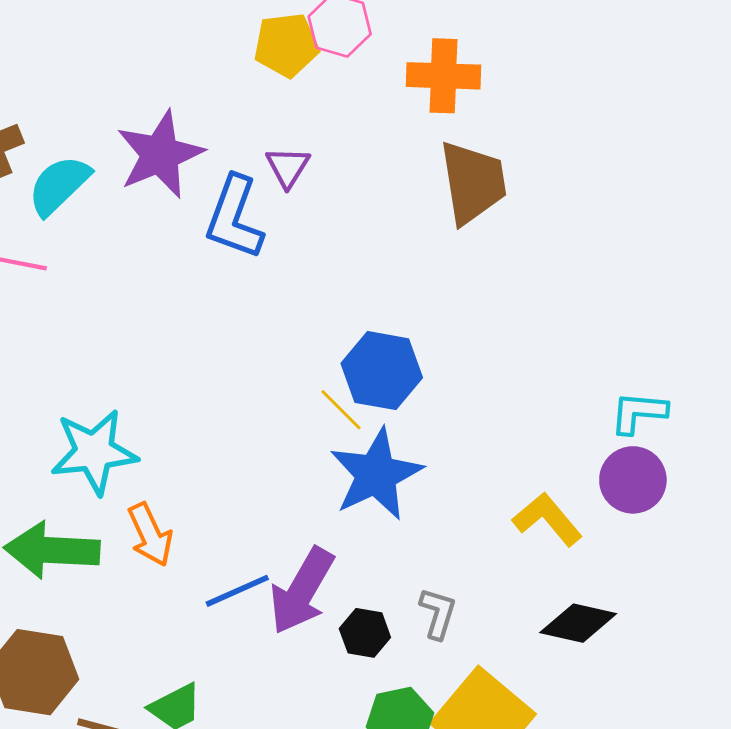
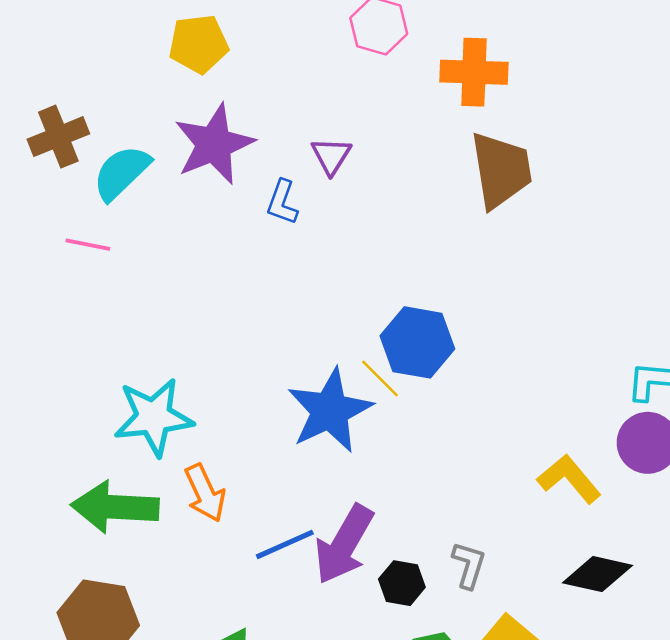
yellow pentagon: (286, 45) -> (199, 44), moved
blue L-shape: (234, 218) -> (282, 202), size x0.6
blue star: (376, 474) -> (330, 411), moved

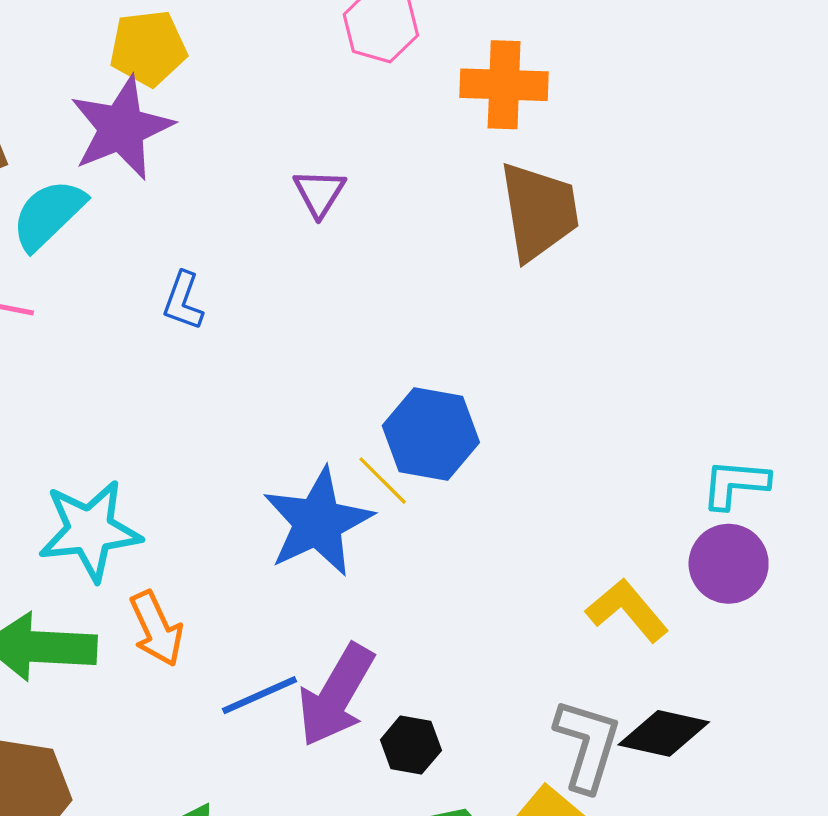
purple star: (214, 144) -> (122, 128), moved
blue L-shape: (282, 202) -> (183, 301), moved
gray L-shape: (469, 565) -> (587, 745), moved, size x1.5

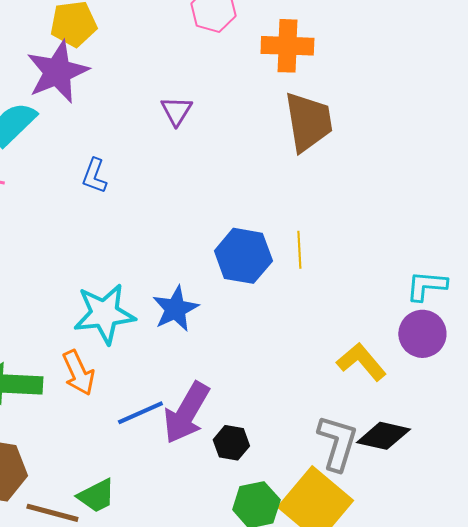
yellow line: (383, 481) -> (299, 250), moved, turned 42
blue star: (318, 522) -> (175, 309), size x0.7
cyan star: (90, 530) -> (104, 314), moved

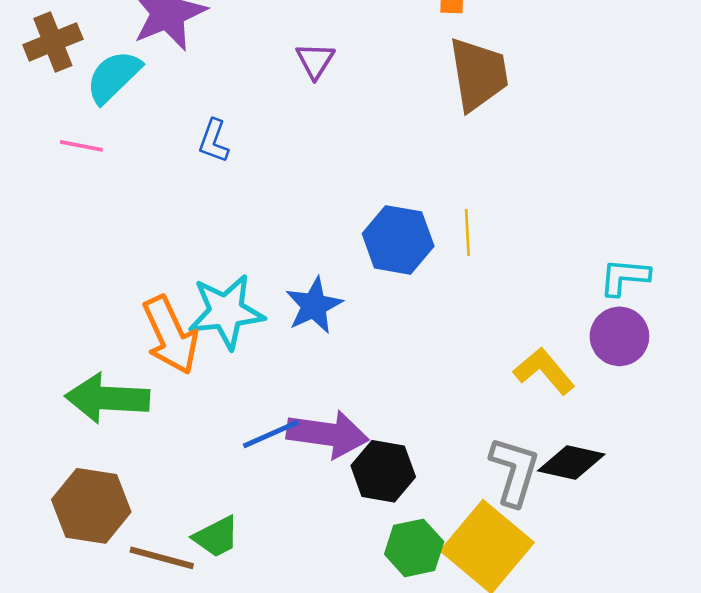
orange arrow: (78, 373) -> (170, 335), moved, size x1.4
purple arrow: (186, 413) -> (328, 434), turned -112
black hexagon: (231, 443) -> (383, 471), size x1.4

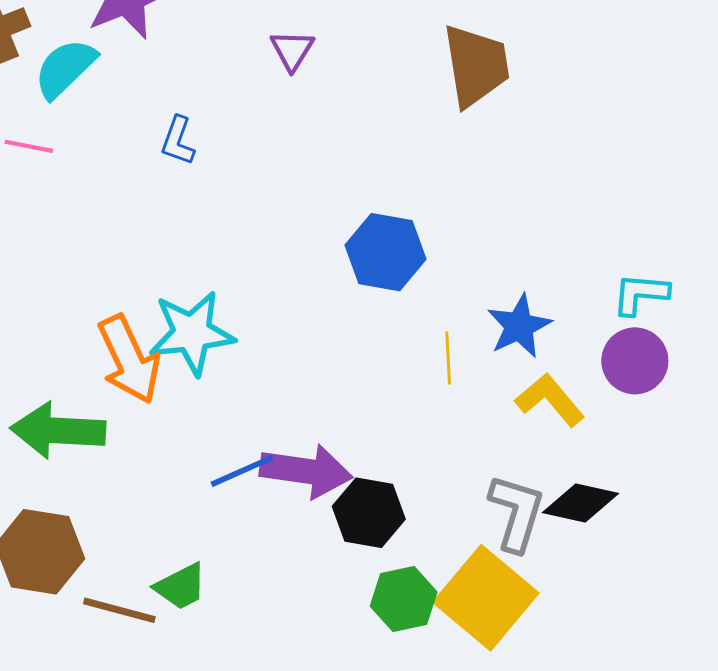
yellow line: (467, 232) -> (448, 358), moved
blue star: (314, 305) -> (519, 326), moved

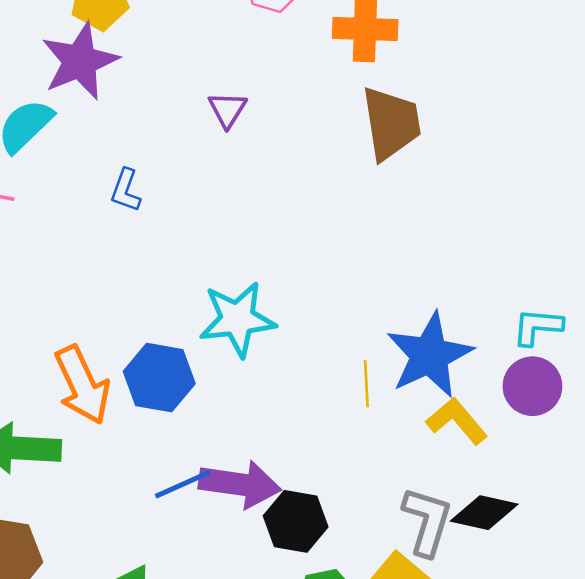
blue hexagon: (385, 252) -> (159, 378), moved
blue star: (519, 326) -> (430, 355), size x1.5
cyan star: (192, 333) -> (237, 319), moved

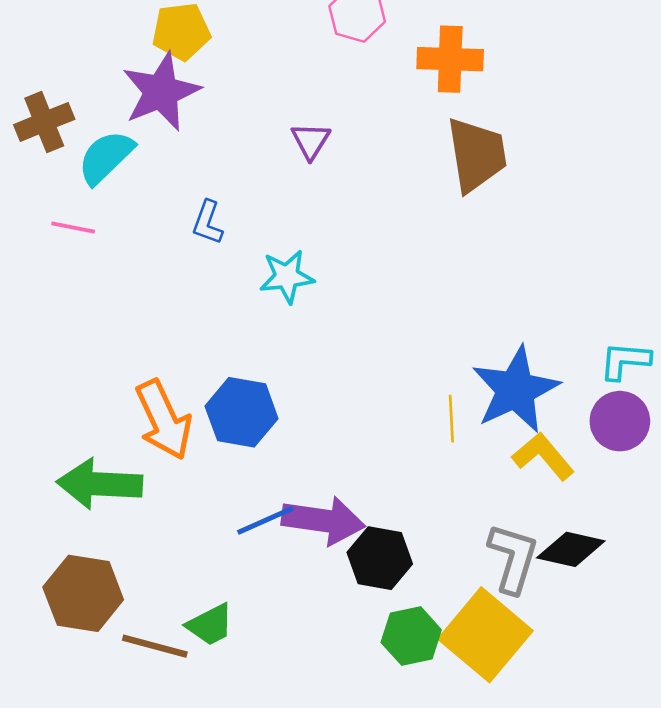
cyan star: (237, 319) -> (287, 277), moved, size x0.7

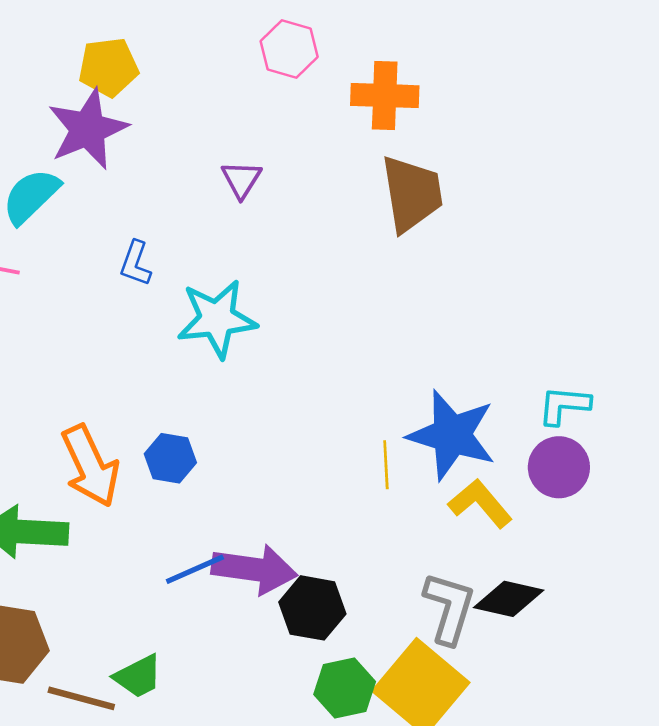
cyan star: (287, 277) -> (217, 319), size x1.4
blue star: (516, 390) -> (452, 435), turned -30
blue hexagon: (242, 412) -> (170, 458), size x0.7

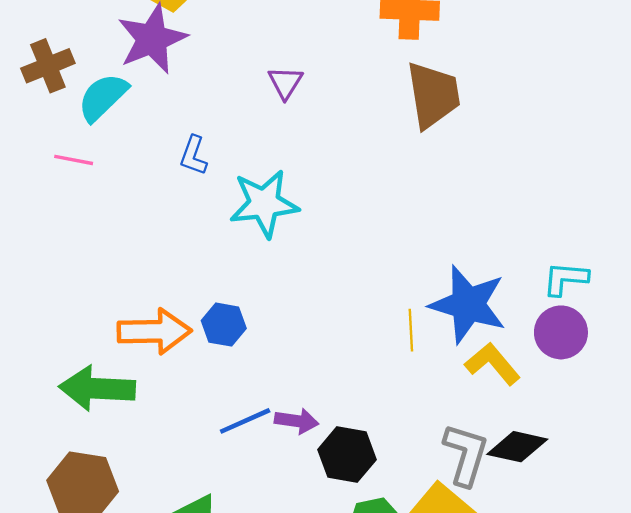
orange arrow: (90, 466) -> (154, 331), turned -66
purple arrow: (254, 569) -> (297, 421), size x0.6

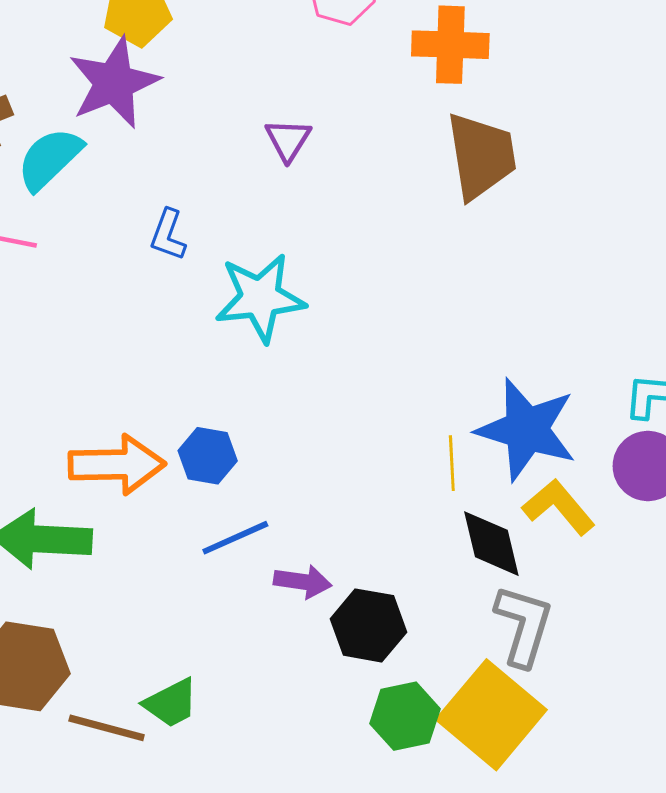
blue line: (245, 421) -> (235, 538), moved
black diamond: (517, 447) -> (491, 544), moved, turned 64

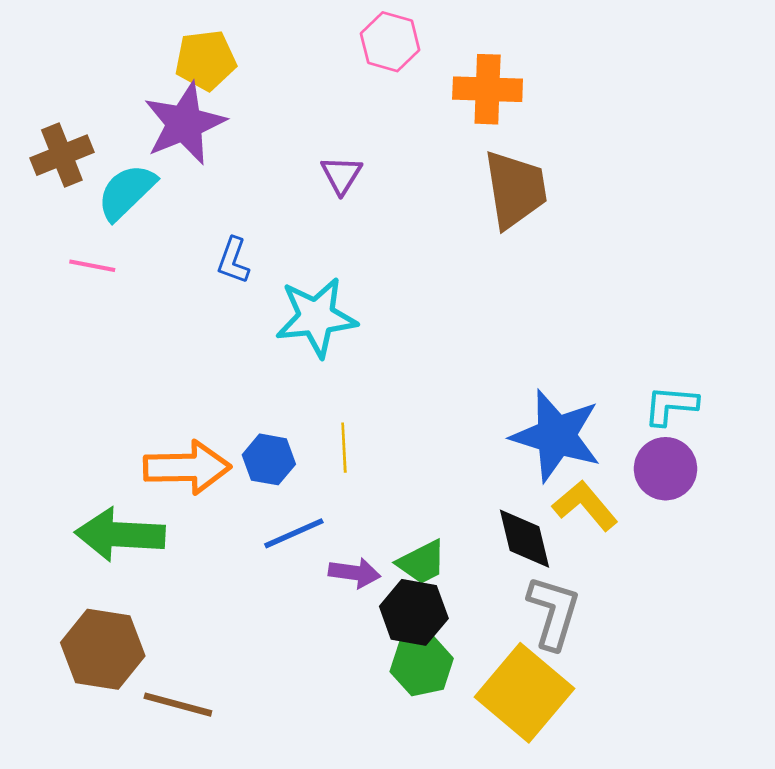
yellow line: (452, 463) -> (344, 448), moved
green trapezoid: (171, 703) -> (422, 562), moved
green hexagon: (405, 716) -> (422, 665), moved

